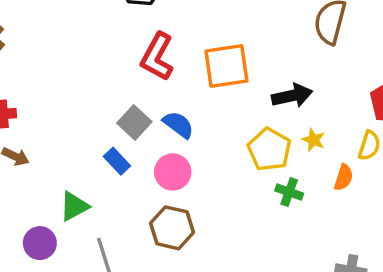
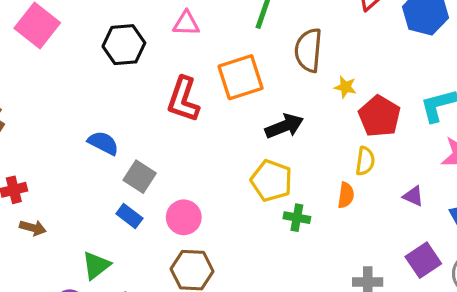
red L-shape: (157, 57) -> (183, 99), moved
orange square: (226, 66) -> (241, 77), moved
blue semicircle: (178, 125) -> (103, 143), moved
yellow star: (313, 140) -> (345, 87), moved

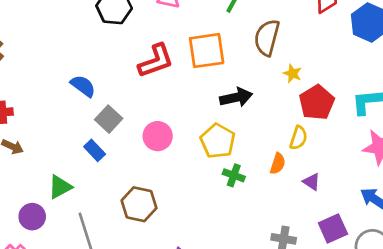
red L-shape: (183, 99) -> (156, 61), turned -138
purple triangle: (413, 196) -> (312, 182), moved
pink circle: (184, 217) -> (158, 136), moved

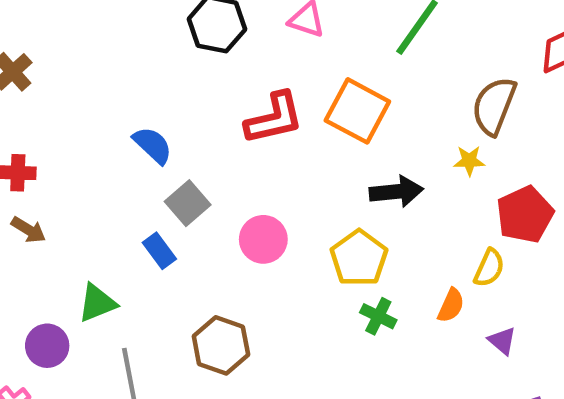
brown semicircle: (267, 38) -> (494, 106), moved
orange square: (207, 51) -> (357, 111), turned 30
yellow star: (292, 73) -> (469, 161), moved, turned -30

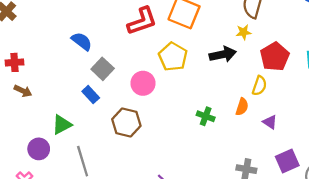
black arrow: (396, 192) -> (223, 54), moved
yellow pentagon: (359, 258) -> (173, 57), moved
brown hexagon: (221, 345) -> (126, 122), moved

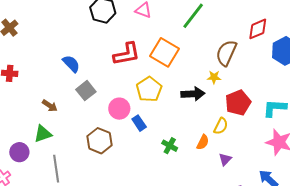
brown arrow: (23, 91) -> (50, 106), moved
blue rectangle: (91, 95) -> (139, 123), moved
purple triangle: (270, 122) -> (225, 159), turned 32

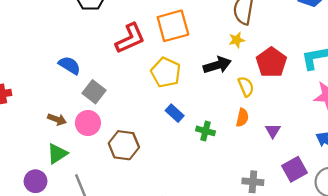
orange square: (164, 52) -> (173, 26), turned -32
pink circle: (119, 109) -> (88, 123), moved
blue rectangle: (139, 123) -> (175, 113), moved
yellow semicircle: (221, 126) -> (246, 87), moved, turned -36

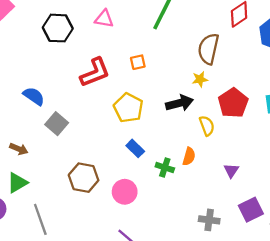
orange square: (173, 26) -> (138, 62), size x0.5
orange semicircle: (242, 118) -> (189, 156), moved
pink circle: (88, 123) -> (125, 192), moved

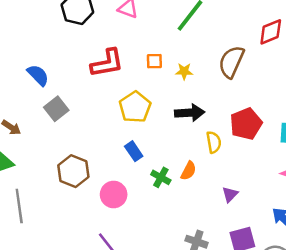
yellow star: (200, 79) -> (184, 71), moved

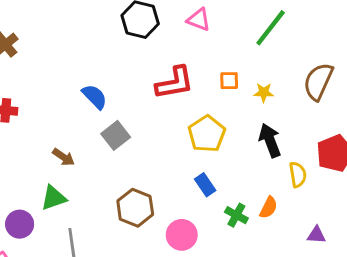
black arrow: (190, 113) -> (270, 140), turned -108
purple triangle: (230, 194) -> (316, 235), turned 49

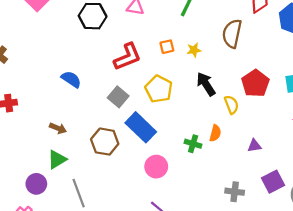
gray square: (116, 135) -> (118, 97), moved
blue rectangle: (205, 185) -> (141, 127), moved, size x1.8
brown hexagon: (135, 208) -> (105, 142), moved

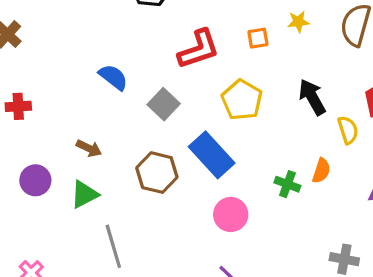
yellow star: (194, 50) -> (298, 22), moved
gray square: (118, 97) -> (164, 104), moved
purple circle: (36, 184) -> (35, 180), moved

